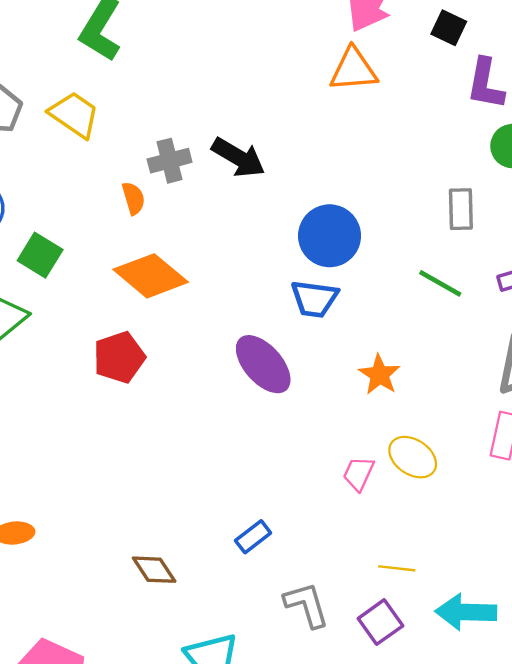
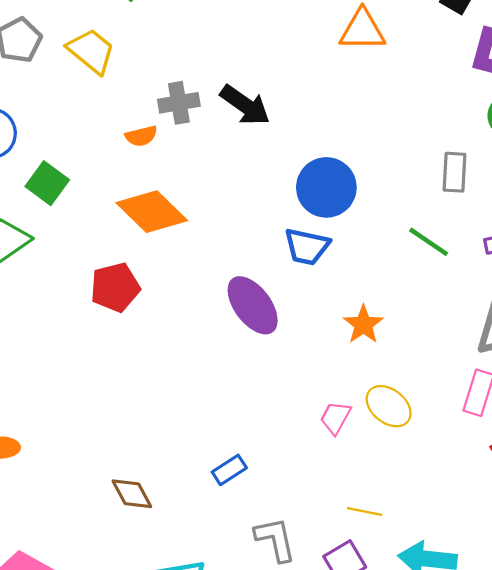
orange semicircle: (133, 198) -> (141, 136), turned 88

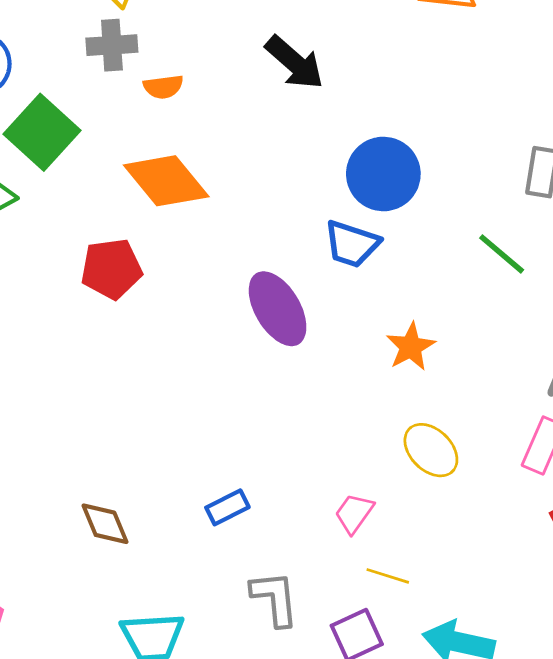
gray cross: (179, 103) -> (112, 45), moved
green square: (47, 183) -> (42, 132), size x1.4
pink trapezoid: (335, 418) -> (354, 513), moved

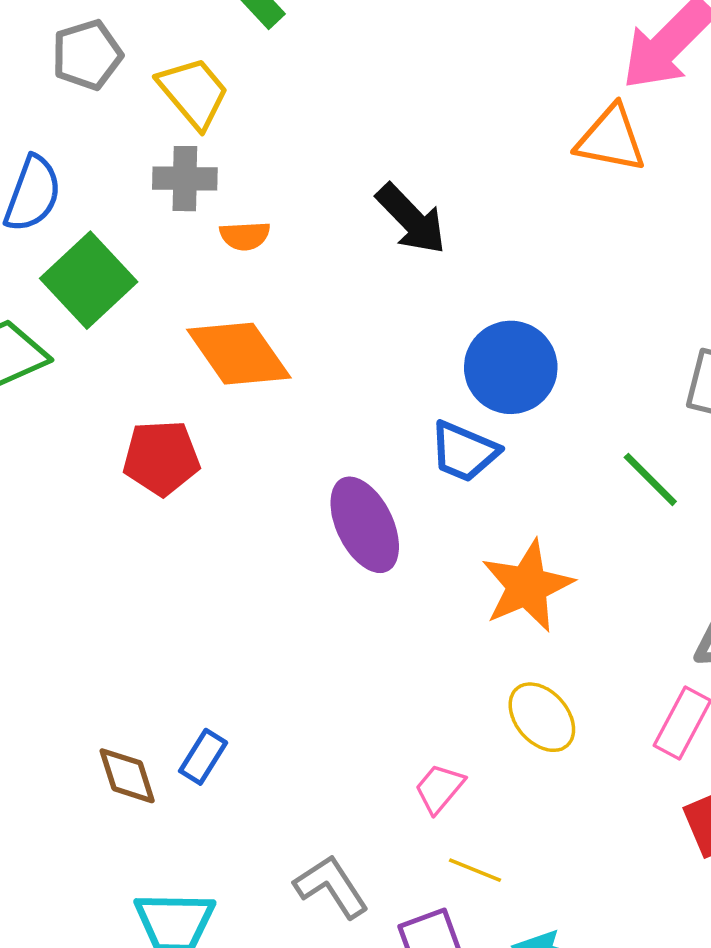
orange star: (411, 347) -> (527, 586), size x1.5
blue rectangle: (227, 507) -> (203, 757), moved, turned -36
gray L-shape: (275, 598) -> (331, 887), turned -32

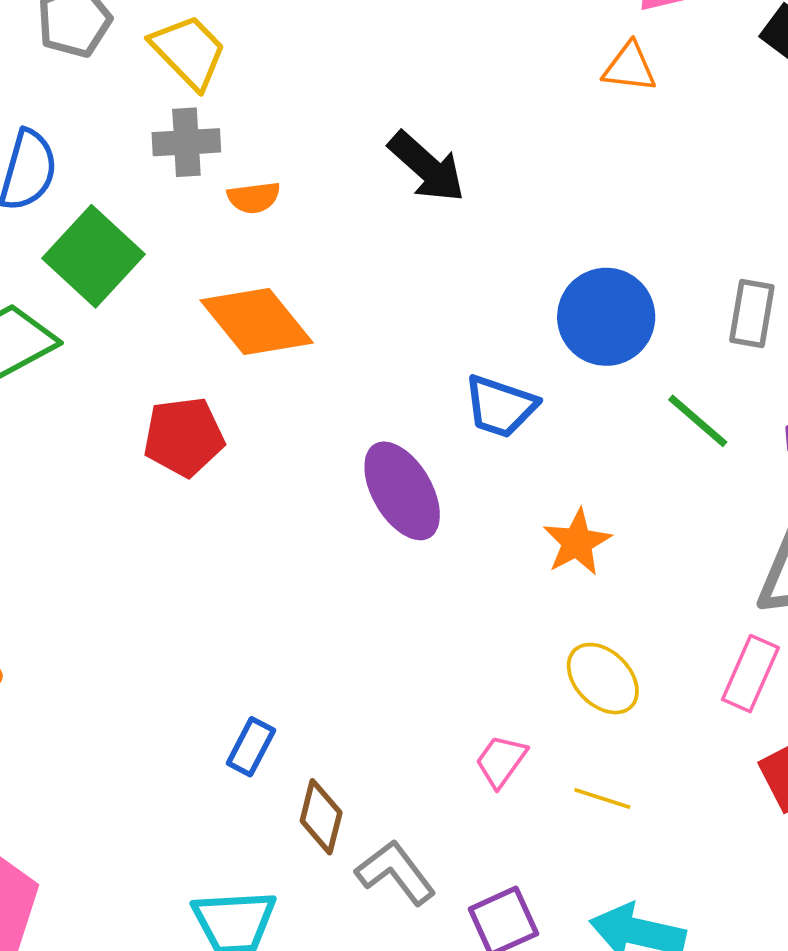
orange triangle: (611, 139) -> (630, 67), size x0.7
blue circle: (511, 367) -> (606, 317), moved
orange star: (527, 586) -> (577, 542), size x0.7
brown diamond: (127, 776) -> (321, 817), moved, turned 36
yellow line: (475, 870) -> (602, 799), moved

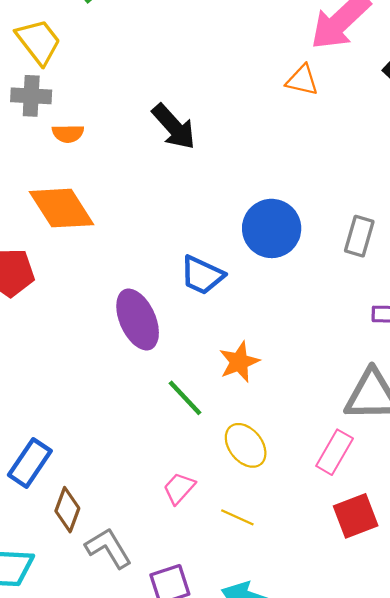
green line: (698, 421) -> (185, 398), moved
blue rectangle: (251, 747) -> (30, 463), size x1.4

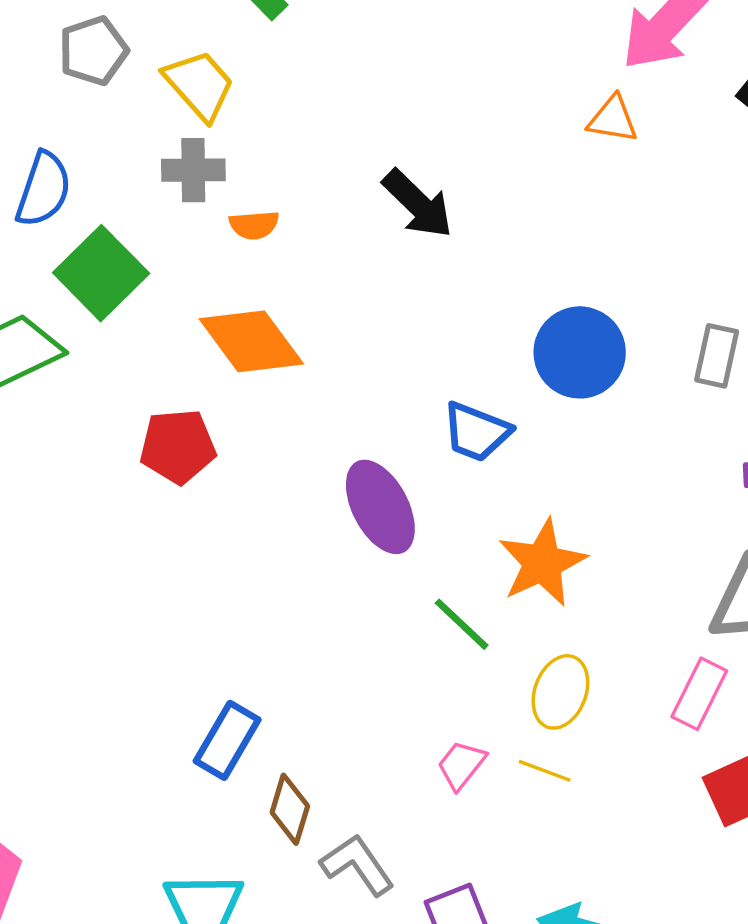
orange star: (239, 362) -> (542, 563), size x1.4
yellow ellipse: (246, 445) -> (560, 692), turned 63
yellow line: (237, 517) -> (545, 771), moved

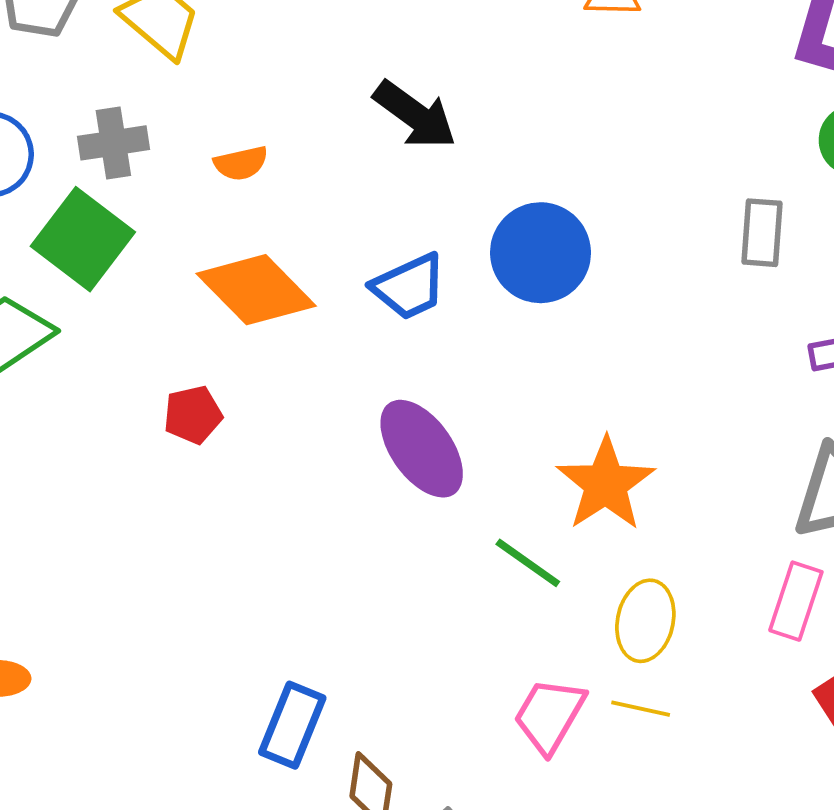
gray cross: (193, 170) -> (113, 143), moved
blue circle: (580, 352) -> (541, 253), moved
blue trapezoid: (476, 432) -> (409, 287), moved, turned -38
red pentagon: (178, 446) -> (193, 415), size x0.7
pink trapezoid: (461, 765) -> (549, 715), size x1.4

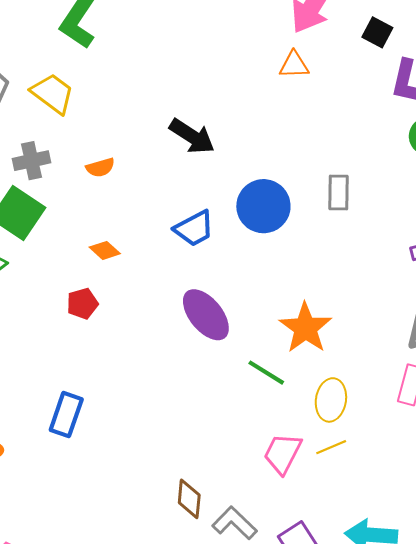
gray rectangle: (762, 233) -> (339, 192), moved
orange diamond: (256, 290) -> (105, 250), moved, size x0.5
yellow line: (641, 709) -> (331, 447), turned -32
blue rectangle: (292, 725) -> (66, 415), moved

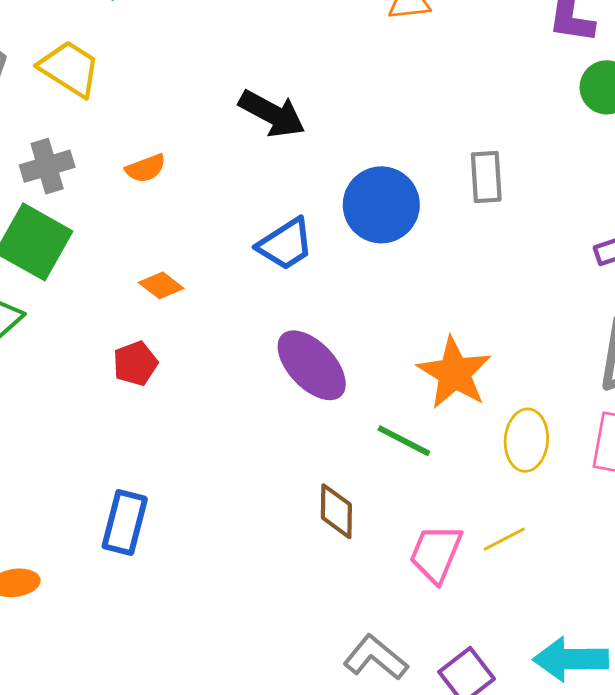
yellow ellipse: (331, 400) -> (526, 440), moved
brown diamond: (189, 499) -> (336, 511), moved

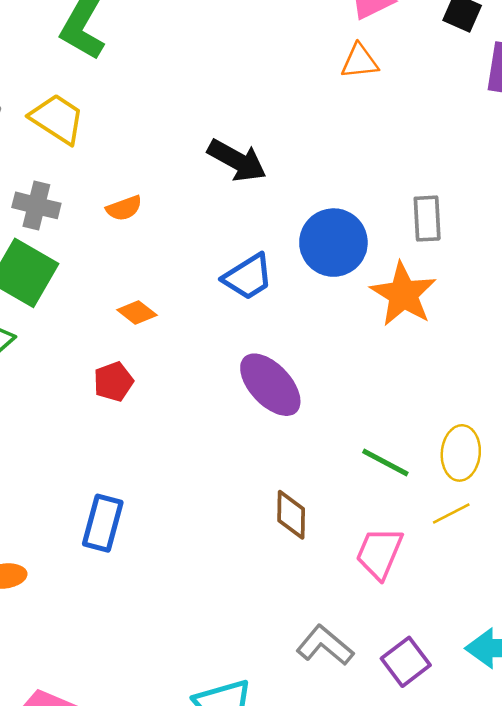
gray cross: (47, 166) -> (36, 205), turned 30
orange star: (454, 373) -> (403, 294), moved
green line: (404, 441) -> (385, 462), moved
yellow line: (504, 539) -> (451, 513), moved

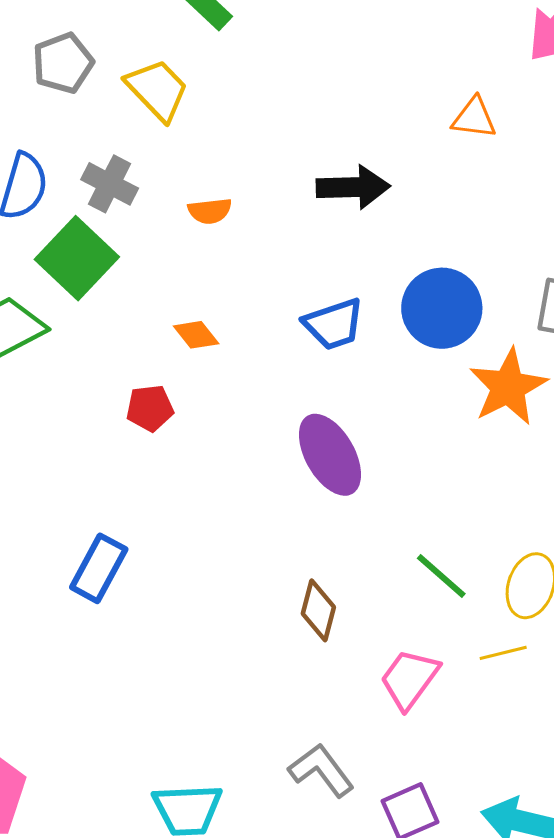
orange triangle: (360, 61) -> (474, 118), moved
black arrow: (237, 161) -> (353, 187), turned -44

